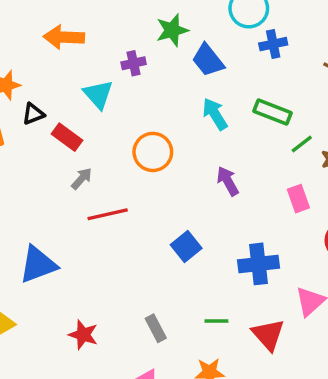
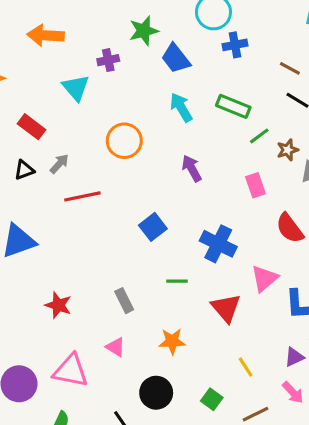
black triangle: (33, 114) -> (24, 170), moved
red rectangle: (67, 137) -> (31, 127), moved
blue cross: (259, 264) -> (218, 244), turned 32
green line: (216, 321) -> (177, 281), moved

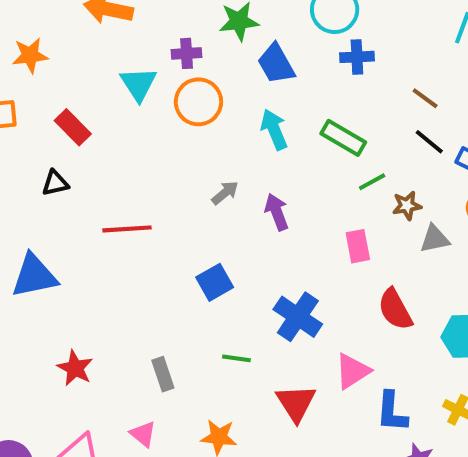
orange circle: (124, 141) -> (198, 102), moved
gray arrow: (59, 164) -> (225, 193), moved

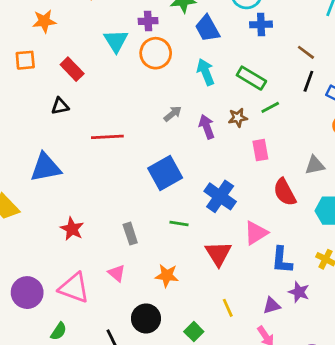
black line: (429, 142) -> (308, 81), turned 70
brown star: (407, 206) -> (238, 118), moved
gray triangle: (435, 239) -> (315, 165), moved
blue square: (215, 282) -> (165, 173), size x1.4

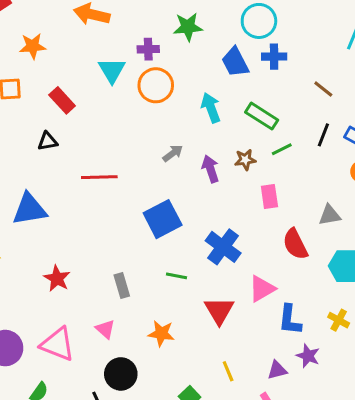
blue trapezoid: (207, 28) -> (235, 62), moved
black line: (308, 81) -> (323, 135), moved
black circle: (146, 318) -> (121, 374), moved

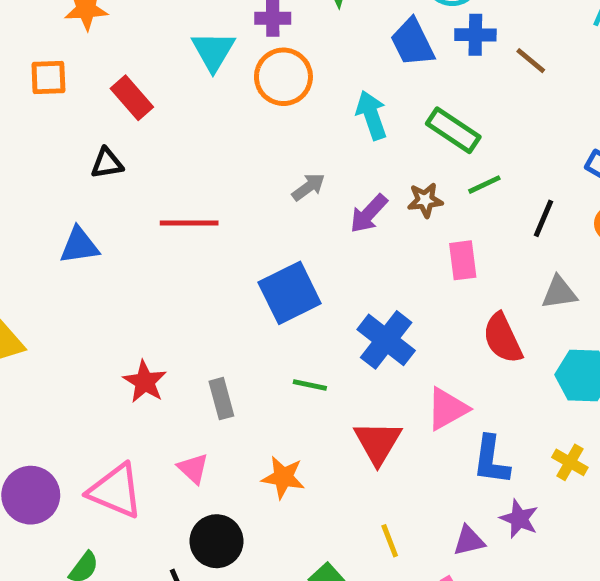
brown line: (323, 89) -> (531, 61), moved
black line: (323, 135) -> (543, 218), moved
purple arrow: (210, 169) -> (369, 214), turned -120
blue triangle: (29, 209) -> (79, 245), moved, size x0.7
red star: (57, 278) -> (145, 382), moved

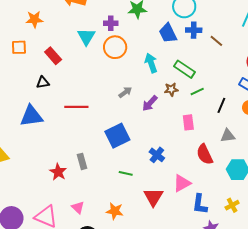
brown star: (425, 200) -> (171, 89), moved
blue triangle: (79, 245) -> (31, 116), size x1.4
blue cross: (386, 340) -> (157, 155), size x0.7
gray rectangle: (221, 399) -> (82, 161), moved
yellow cross: (570, 462) -> (232, 205), turned 32

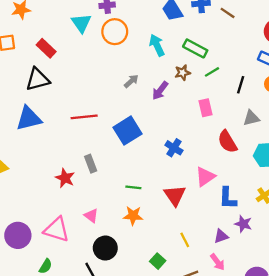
black triangle: (43, 82) -> (38, 79), size x1.6
red line: (76, 107) -> (84, 117), moved
green line: (126, 173) -> (133, 187), moved

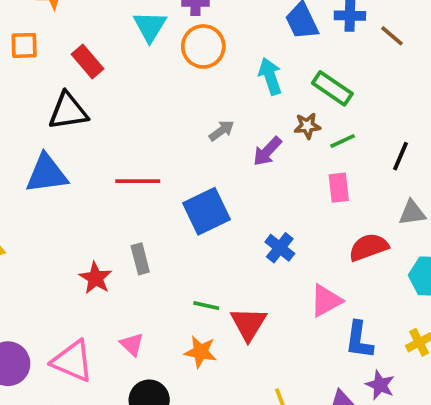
green line: (212, 72) -> (343, 141), moved
red semicircle: (227, 142) -> (369, 247), turned 95
red triangle: (175, 195) -> (248, 324), moved

